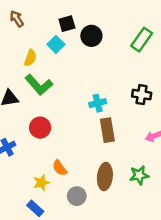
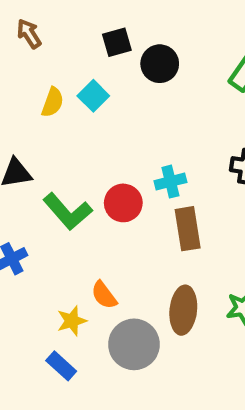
cyan square: (56, 44) -> (93, 96), moved
green L-shape: (39, 85) -> (68, 212), moved
red circle: (40, 128) -> (123, 203), moved
gray circle: (77, 196) -> (134, 344), size x1.5

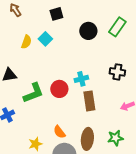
black circle: (160, 64) -> (88, 31), moved
green L-shape: (68, 212) -> (33, 93), turned -70
orange semicircle: (104, 295) -> (59, 132), moved

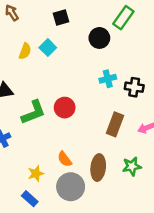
green rectangle: (117, 27) -> (123, 18), moved
cyan cross: (81, 79) -> (108, 79), moved
brown rectangle: (89, 101) -> (115, 124), moved, turned 30

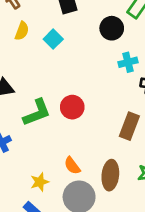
yellow semicircle: (25, 51) -> (22, 31), moved
cyan cross: (108, 79) -> (128, 62), moved

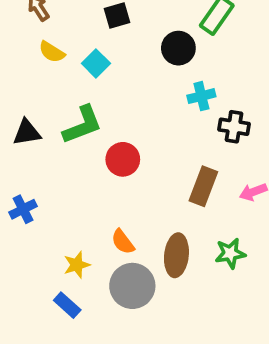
yellow semicircle: (22, 31) -> (52, 52), turned 102
green L-shape: (37, 113) -> (82, 125), moved

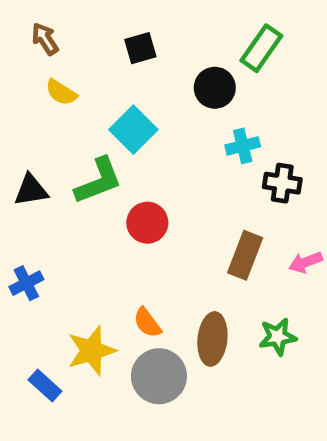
cyan square: (96, 63) -> (133, 130), moved, size x1.4
yellow star: (77, 265) -> (92, 351), size x1.5
blue rectangle: (67, 305) -> (45, 386), moved

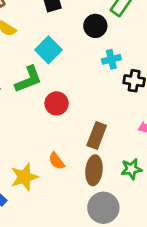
brown rectangle: (245, 255) -> (97, 136), moved
gray circle: (159, 376) -> (103, 208), moved

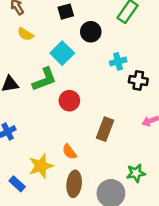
black circle: (95, 26) -> (91, 32), moved
green star: (131, 169) -> (136, 173), moved
brown ellipse: (94, 170) -> (74, 184), moved

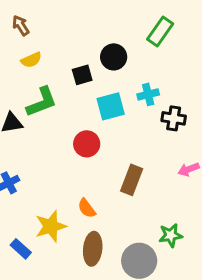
black square: (66, 12) -> (82, 75), moved
yellow semicircle: (25, 34) -> (31, 60), turned -56
cyan square: (62, 53) -> (111, 106), moved, turned 30
green L-shape: (44, 79) -> (42, 102), moved

